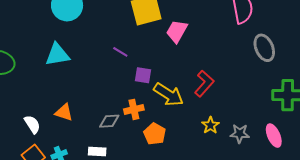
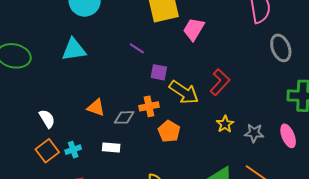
orange triangle: (64, 112) -> (96, 108), moved

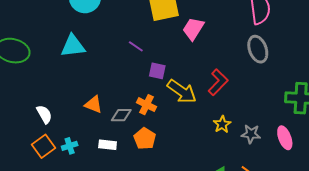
gray ellipse: (281, 48) -> (258, 49), moved
orange cross: (149, 106) -> (147, 105), turned 36
orange pentagon: (169, 131) -> (145, 139), moved

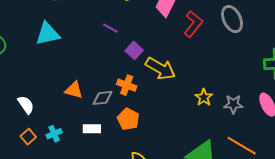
purple square: (157, 71) -> (134, 50), turned 36
red L-shape: (218, 82) -> (193, 24), moved
orange square: (44, 146) -> (28, 137), size x0.7

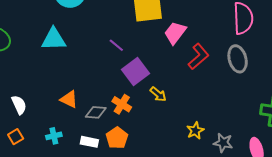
purple square: (134, 50) -> (136, 72), size x1.5
yellow arrow: (161, 69) -> (158, 94), size x0.6
white rectangle: (92, 129) -> (89, 142), moved
cyan cross: (54, 134) -> (54, 136), moved

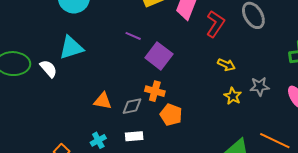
yellow arrow: (158, 94) -> (226, 65), moved
white semicircle: (19, 105) -> (48, 69), moved
orange pentagon: (117, 138) -> (171, 115), moved
gray star: (223, 143) -> (259, 86), moved

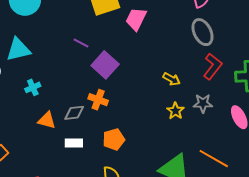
red L-shape: (215, 24) -> (213, 66), moved
orange triangle: (103, 101) -> (47, 120), moved
orange pentagon: (171, 115) -> (114, 139), moved, turned 30
cyan cross: (98, 140) -> (33, 87), moved

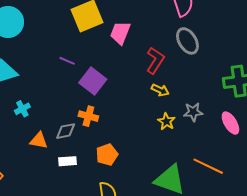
red L-shape: (213, 66) -> (155, 60), moved

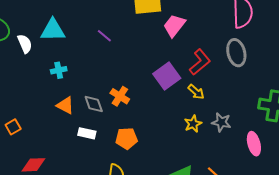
purple line: (67, 61) -> (104, 36), moved
purple square: (93, 81) -> (167, 76), moved
gray diamond: (66, 131) -> (94, 104), turned 65

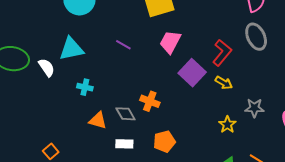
pink trapezoid: (174, 26) -> (170, 42), moved
cyan cross: (59, 70) -> (85, 87), turned 35
yellow star: (193, 124) -> (227, 125), moved

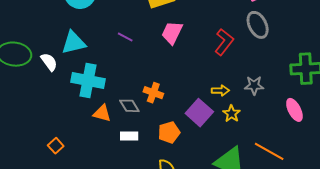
purple square: (192, 73) -> (199, 113), moved
yellow arrow: (224, 83) -> (220, 91), moved, turned -30
cyan cross: (85, 87) -> (88, 80), size x2.0
gray star: (254, 108) -> (254, 85), moved

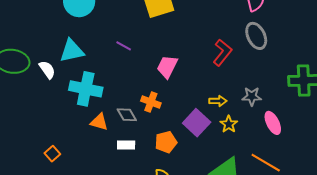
pink trapezoid: (172, 33) -> (167, 67), moved
pink ellipse: (294, 110) -> (273, 123), moved

